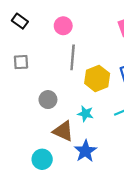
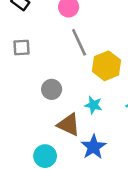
gray line: (73, 57) -> (79, 42), turned -30

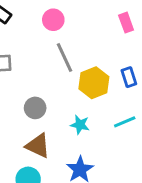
brown triangle: (69, 125) -> (38, 146), moved

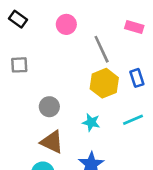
pink rectangle: (126, 23) -> (134, 27), turned -54
gray line: (64, 58) -> (102, 49), moved

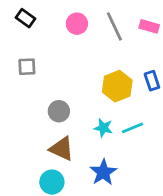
gray line: (102, 49) -> (114, 26), moved
cyan line: (133, 120) -> (133, 128), moved

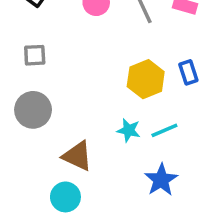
gray circle: (59, 111) -> (33, 110), moved, size x1.4
blue star: (103, 172) -> (161, 180), moved

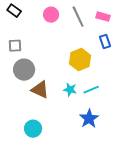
blue rectangle: (188, 72) -> (105, 42), moved
gray circle: (33, 110) -> (24, 70), moved
brown triangle: (77, 156) -> (40, 90), moved

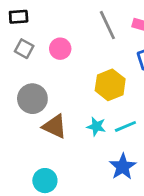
black rectangle: (14, 11) -> (19, 17), turned -40
pink circle: (51, 15) -> (60, 49), moved
gray square: (15, 46) -> (24, 49), moved, turned 32

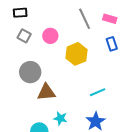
yellow hexagon: (110, 85) -> (77, 54), moved
brown triangle: (55, 126) -> (46, 92), turned -30
cyan star: (96, 126) -> (60, 118), moved

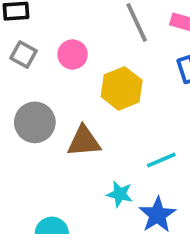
brown triangle: (46, 92) -> (84, 141), moved
cyan star: (60, 118) -> (120, 194), moved

